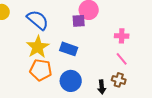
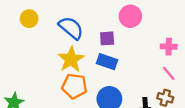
purple square: (79, 21) -> (107, 38), moved

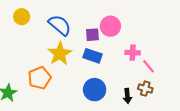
pink circle: (130, 16) -> (110, 26), moved
pink cross: (169, 47) -> (133, 53), moved
orange pentagon: (74, 86) -> (40, 78), moved, turned -30

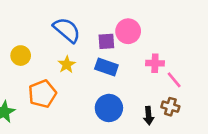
yellow circle: (22, 17) -> (21, 56), moved
yellow star: (60, 54) -> (67, 64), size x0.6

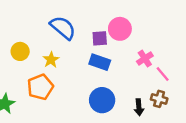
pink cross: (155, 63) -> (145, 59), turned -35
yellow star: (67, 64) -> (51, 60), moved

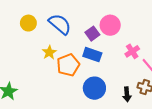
purple square: (100, 38) -> (92, 34), turned -32
yellow circle: (20, 51) -> (28, 23), moved
orange pentagon: (40, 87) -> (68, 65), moved

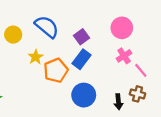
yellow circle: (28, 23) -> (13, 35), moved
pink circle: (110, 25) -> (122, 28), moved
blue rectangle: (92, 55) -> (81, 59), turned -72

